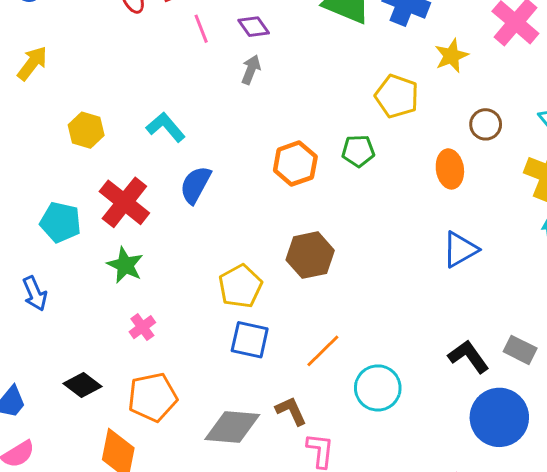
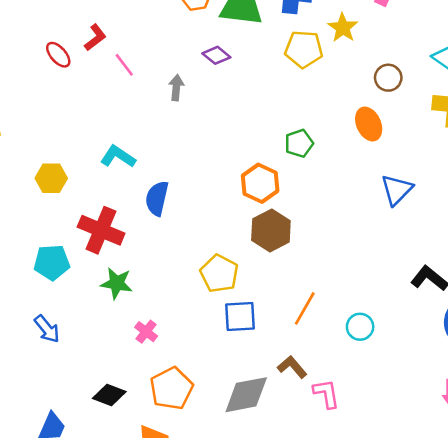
purple diamond: (254, 27) -> (216, 55), moved
yellow pentagon: (397, 96) -> (304, 49), moved
green pentagon: (358, 151) -> (299, 143), moved
orange hexagon: (295, 164) -> (260, 183), moved
cyan circle: (378, 388) -> (360, 327), size x0.7

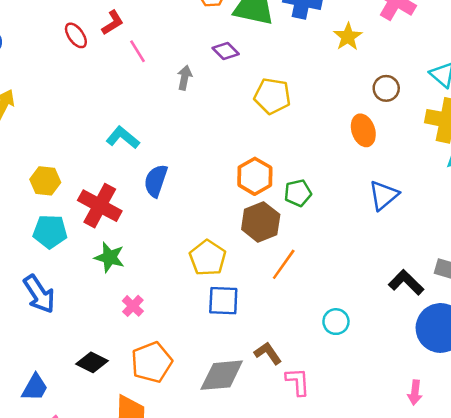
yellow pentagon: (304, 49) -> (272, 96), moved
green pentagon: (299, 143) -> (298, 193), moved
yellow hexagon: (51, 178) -> (45, 181), moved
orange line: (305, 308) -> (284, 264), moved
blue arrow: (47, 329) -> (39, 294), size x1.4

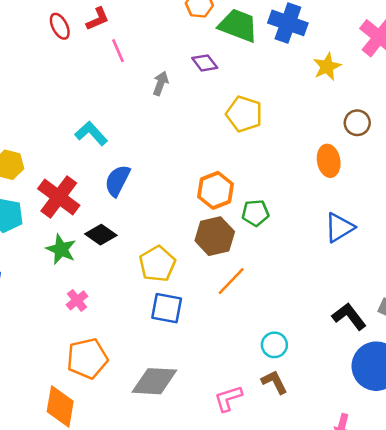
brown L-shape: (268, 353) -> (274, 382), moved
black diamond: (92, 362) -> (101, 235), moved
pink L-shape: (298, 382) -> (228, 398), turned -112

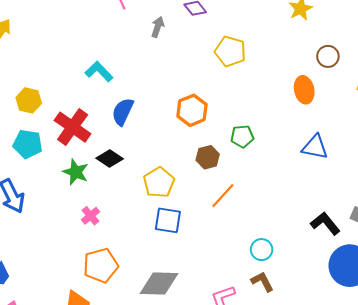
orange hexagon: (216, 190) -> (192, 110), moved
blue triangle: (339, 228) -> (315, 147), turned 44
brown hexagon: (215, 236) -> (208, 157), size x0.7

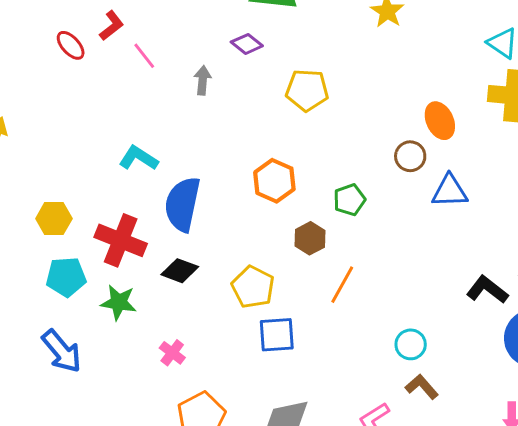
brown circle: (328, 56) -> (410, 156), moved
orange ellipse: (304, 90) -> (440, 121), moved
blue semicircle: (123, 112) -> (182, 204), size x1.4
green star: (76, 172) -> (119, 302), moved

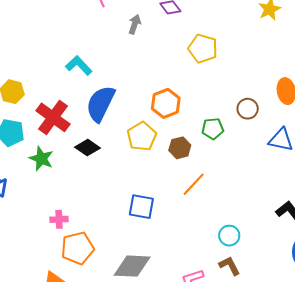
brown circle: (410, 156) -> (248, 109), moved
yellow pentagon: (253, 287) -> (142, 136), moved
pink cross: (172, 353) -> (59, 219), moved, turned 36

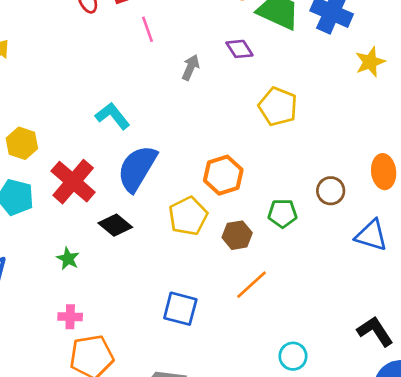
green star: (41, 159) -> (68, 259), moved, size x0.7

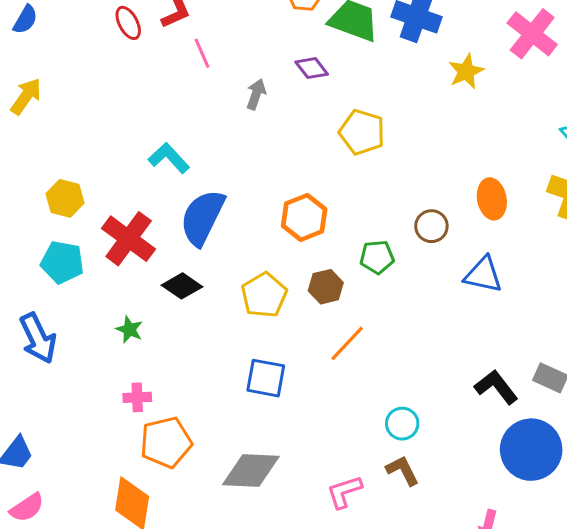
yellow pentagon: (188, 216) -> (264, 295), moved

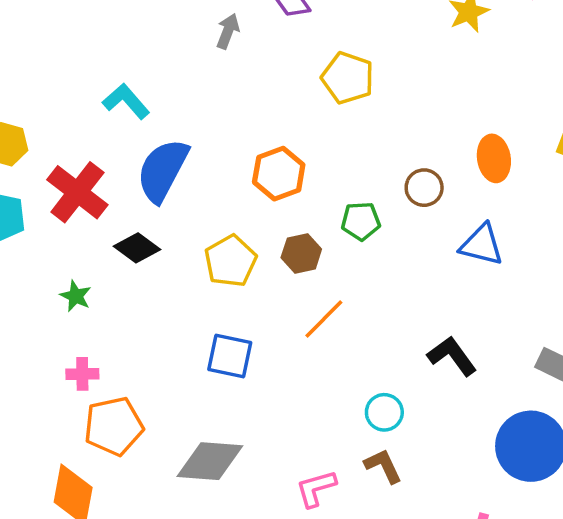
black L-shape: (496, 387) -> (452, 356), moved

